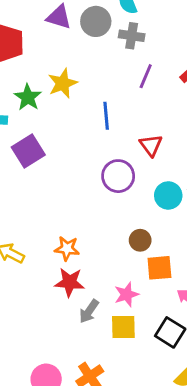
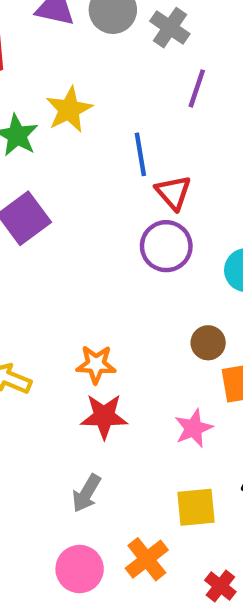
gray cross: (132, 36) -> (170, 28), turned 30
red triangle: (151, 145) -> (173, 192), moved
gray arrow: (89, 311) -> (86, 493), moved
yellow square: (123, 327) -> (196, 507), moved

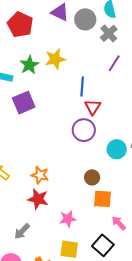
pink star: (194, 428) -> (68, 219), moved

